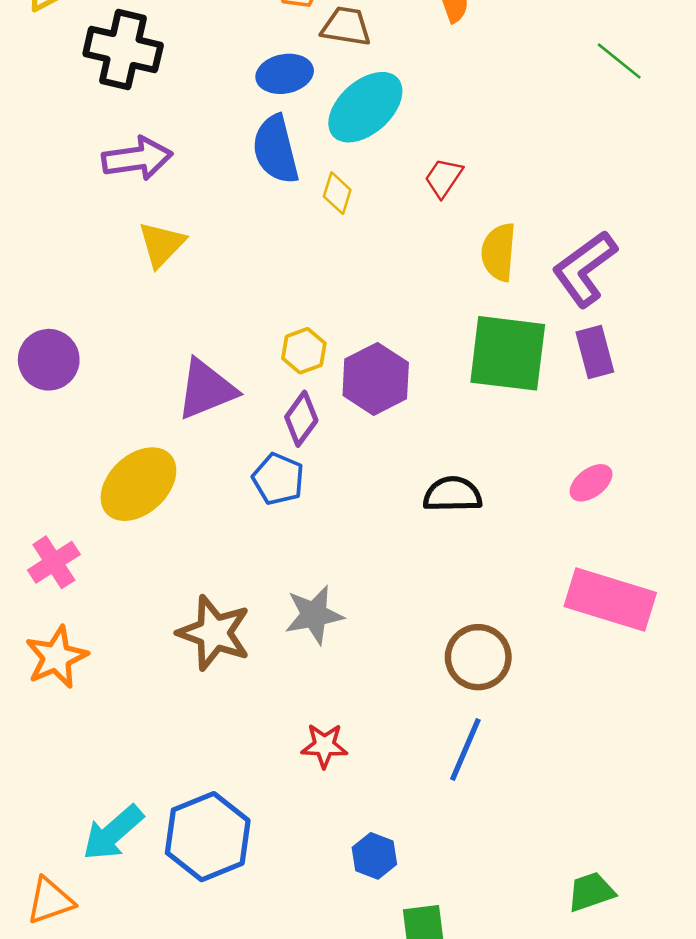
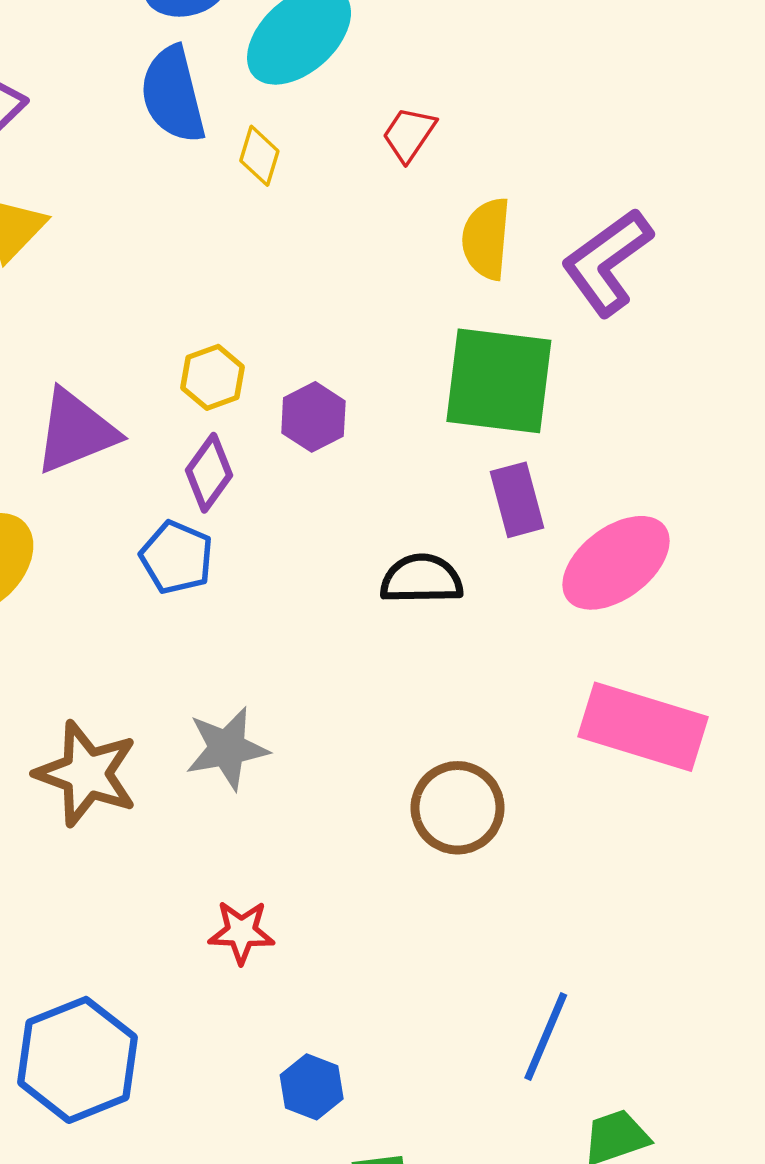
purple rectangle: (595, 352) -> (517, 500), moved
purple hexagon: (376, 379) -> (313, 417), size x0.7
pink ellipse: (591, 483) -> (616, 563), size x1.8
blue line: (465, 749) -> (546, 1037), moved

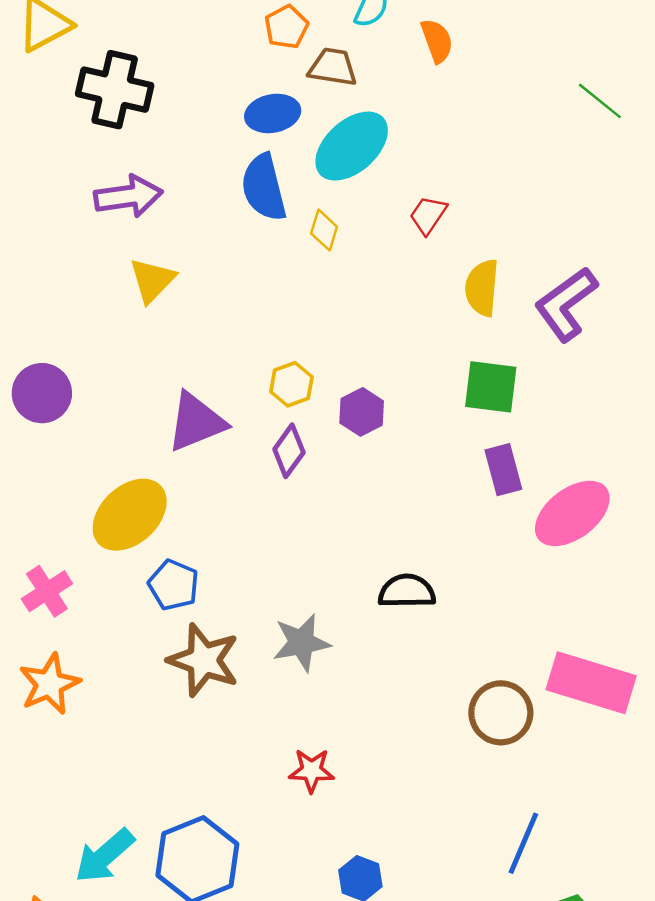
green square: (499, 381) -> (491, 387), size x0.7
blue pentagon: (177, 557) -> (174, 585), moved
black semicircle: (421, 579) -> (407, 591), moved
pink rectangle: (643, 727) -> (591, 683), moved
brown circle: (458, 808) -> (501, 713), moved

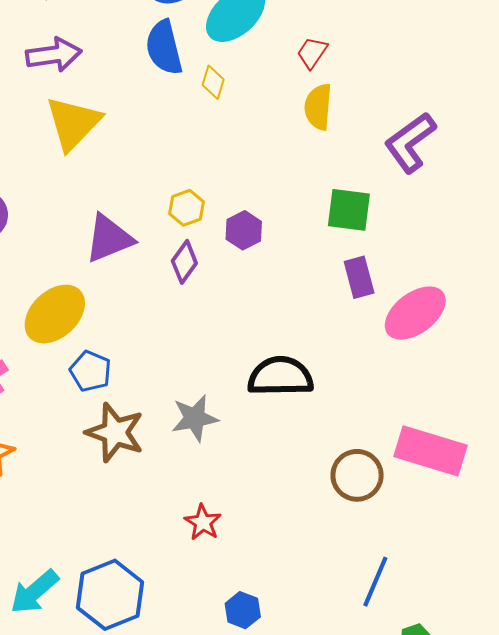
red trapezoid: (428, 215) -> (312, 53), moved
yellow triangle: (152, 280) -> (73, 123), size x1.5
yellow semicircle: (482, 288) -> (318, 107), moved
black semicircle: (407, 591) -> (280, 376), size x1.4
red star: (311, 771) -> (203, 522), turned 30

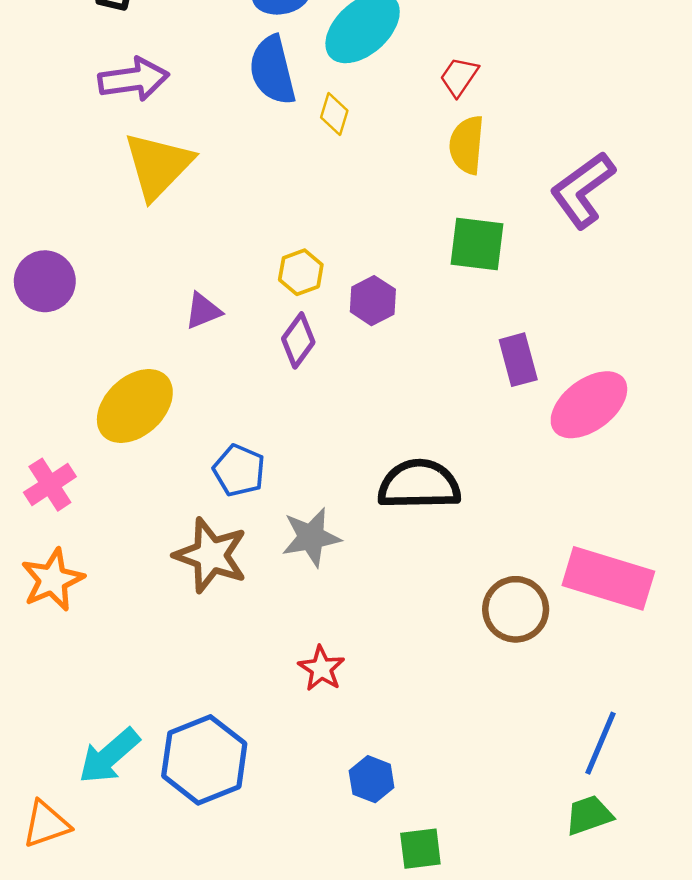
green square: (349, 210) -> (477, 244), moved
purple triangle: (109, 238) -> (203, 311), size x0.6
blue pentagon: (91, 371) -> (239, 470), moved
blue line: (375, 582) -> (601, 743), moved

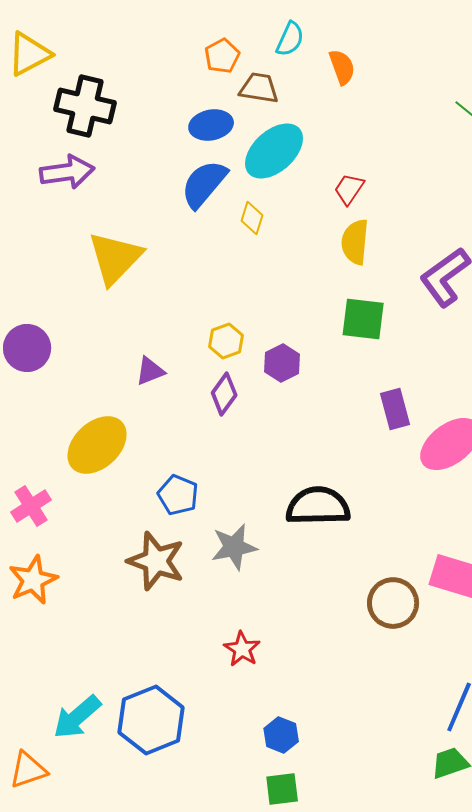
blue semicircle: (272, 70) -> (204, 184), turned 54
purple arrow: (134, 79) -> (67, 172), moved
green square: (420, 849) -> (282, 789), moved

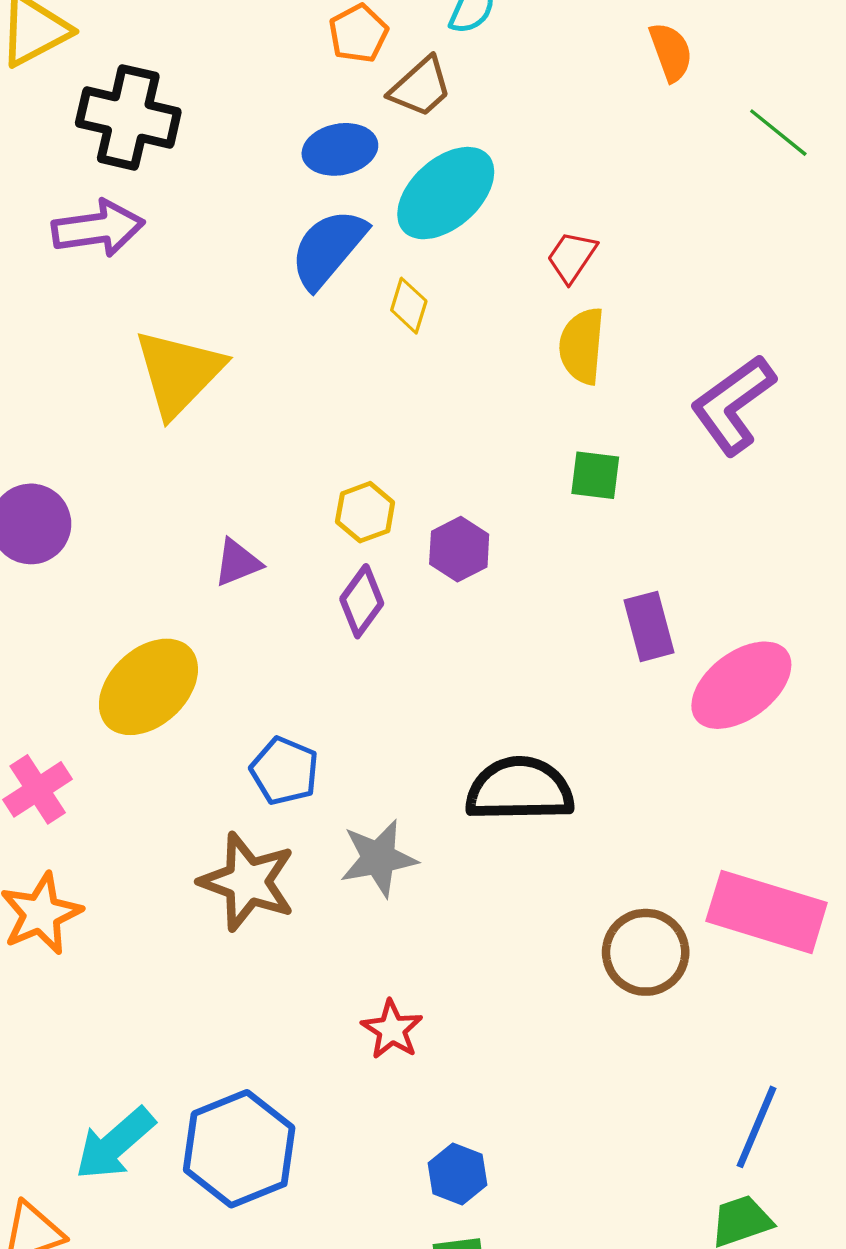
orange semicircle: (342, 67) -> (671, 52), moved
brown trapezoid: (259, 88) -> (421, 87), turned 129
green square: (363, 319) -> (595, 475), size x0.7

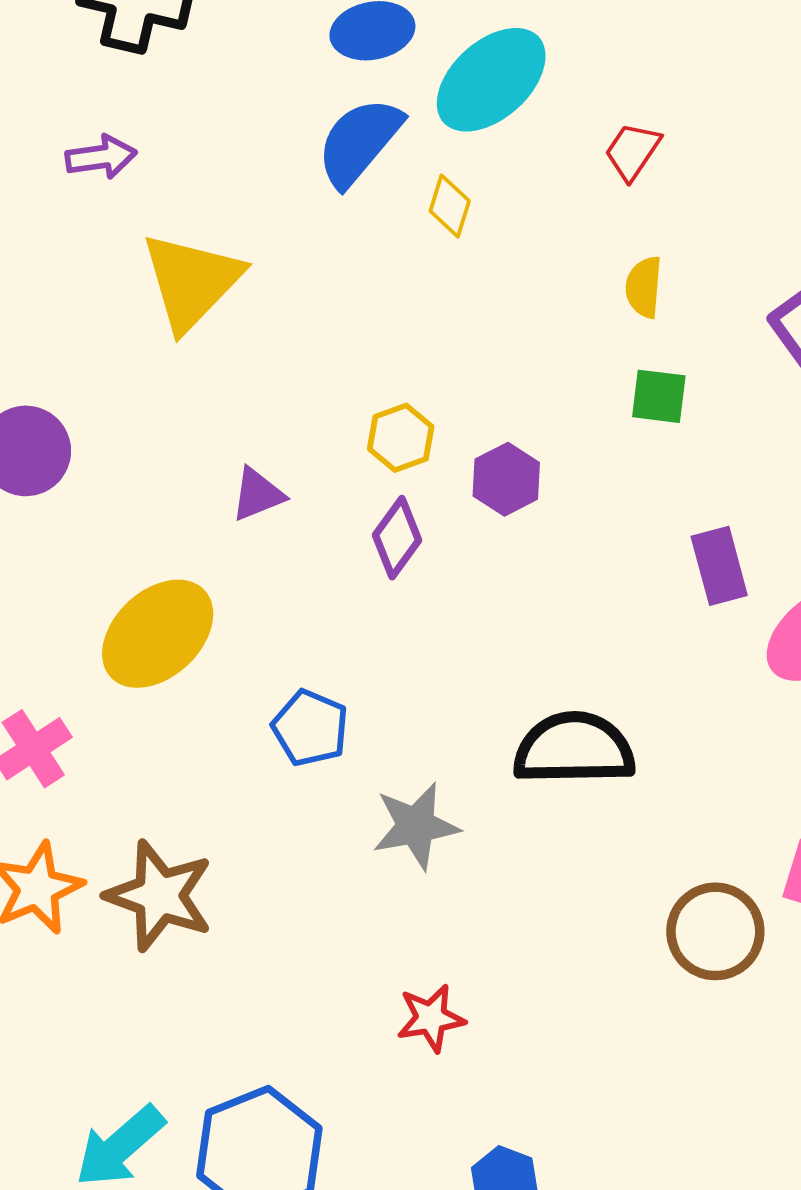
purple arrow: (98, 228) -> (101, 157), moved, size x0.7
yellow semicircle: (582, 346) -> (644, 287), moved, size x0.7
brown star: (248, 882) -> (160, 896), moved
red star: (392, 1030) -> (431, 1018), turned 30

